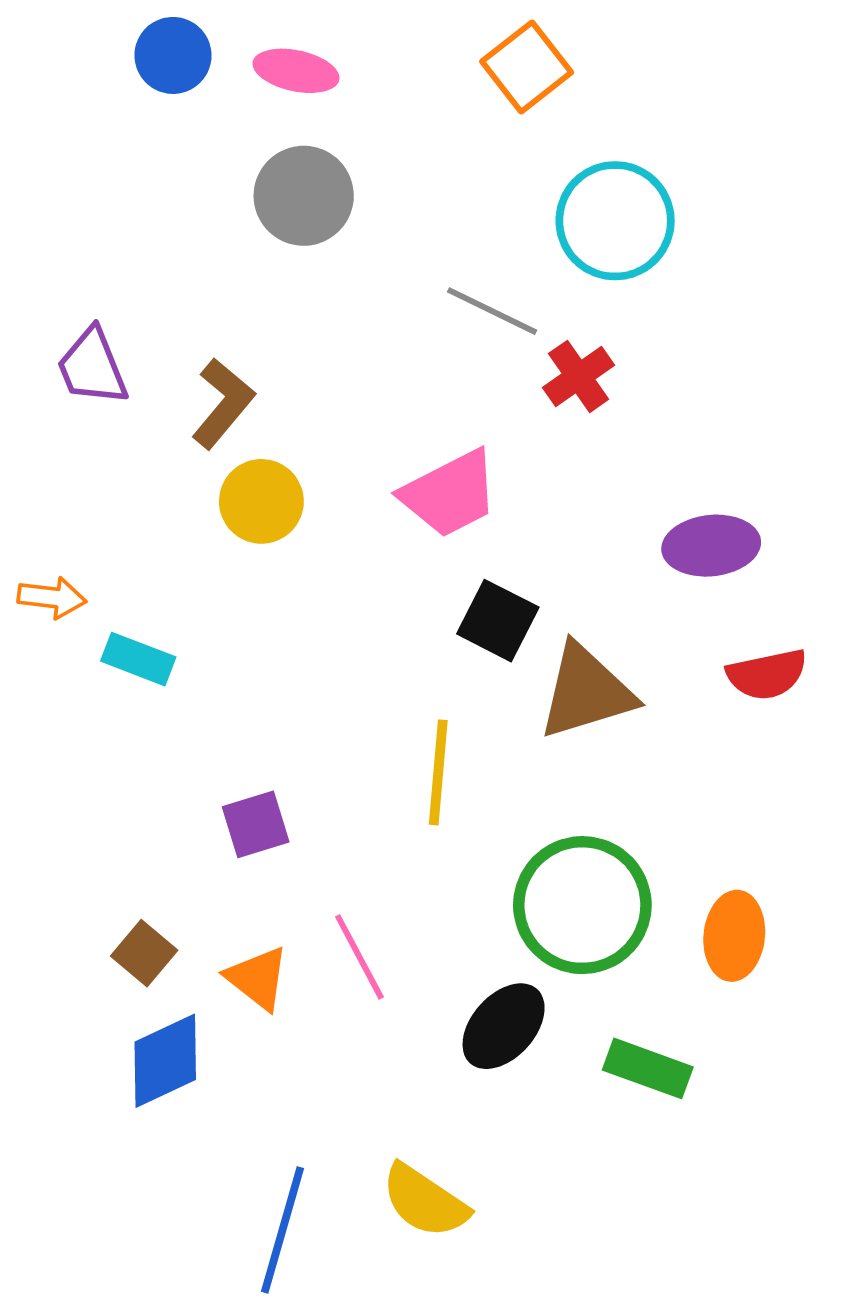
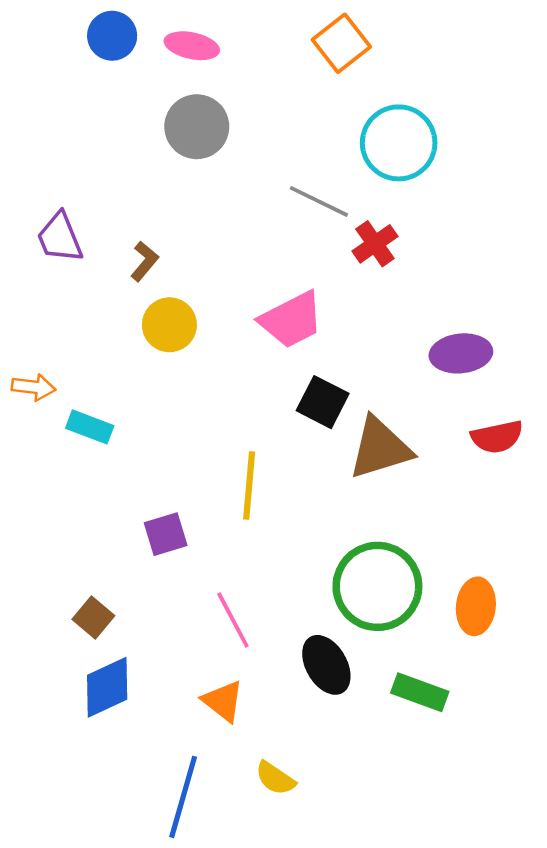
brown L-shape: (223, 403) -> (144, 261), size x0.7
yellow line: (438, 772) -> (249, 485), moved
orange triangle: (258, 978) -> (223, 701), moved
black ellipse: (504, 1026) -> (326, 665), turned -72
yellow semicircle: (425, 1201) -> (275, 778), size x0.7

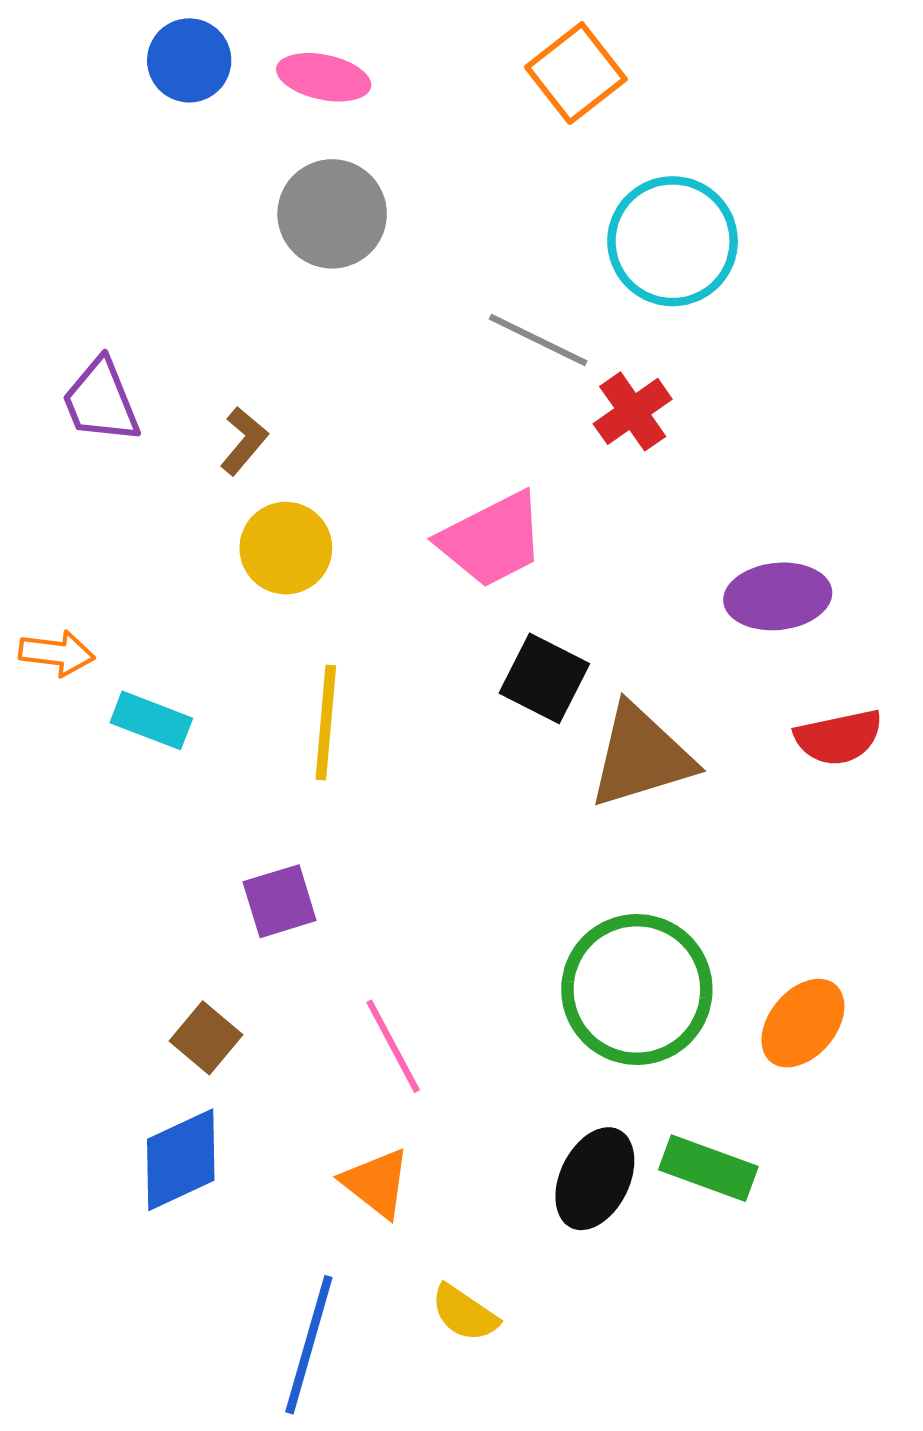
yellow line: (249, 485) -> (326, 723), moved
orange ellipse: (476, 606) -> (803, 1023), turned 34
brown square: (93, 618) -> (206, 1038), moved
black ellipse: (326, 665) -> (595, 1179), moved, turned 56

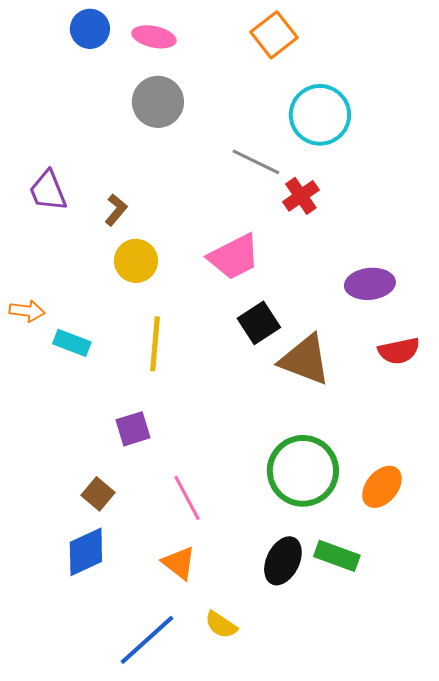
black square: (544, 678) -> (259, 323), turned 30
brown triangle: (641, 756) -> (305, 360), turned 38
blue line: (309, 1345) -> (147, 640), turned 32

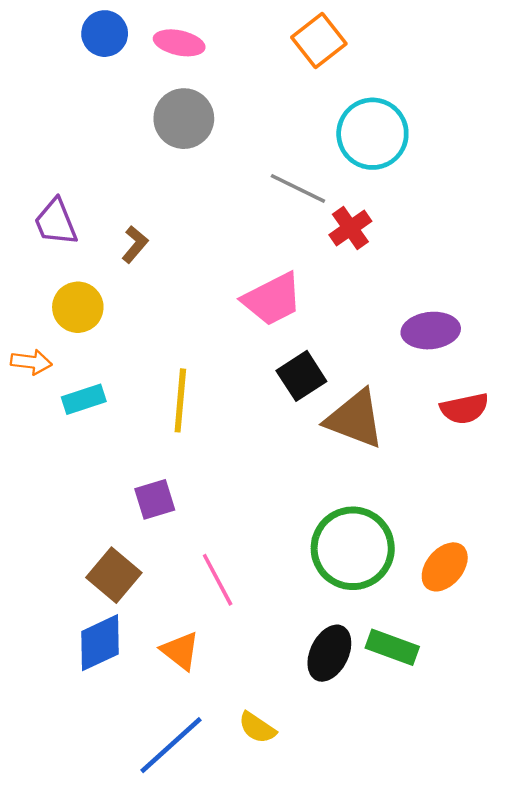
yellow circle: (136, 261) -> (78, 307), moved
cyan rectangle: (72, 343) -> (84, 399), turned -39
brown square: (98, 494) -> (114, 575), size x1.4
orange triangle: (179, 563) -> (180, 651), moved

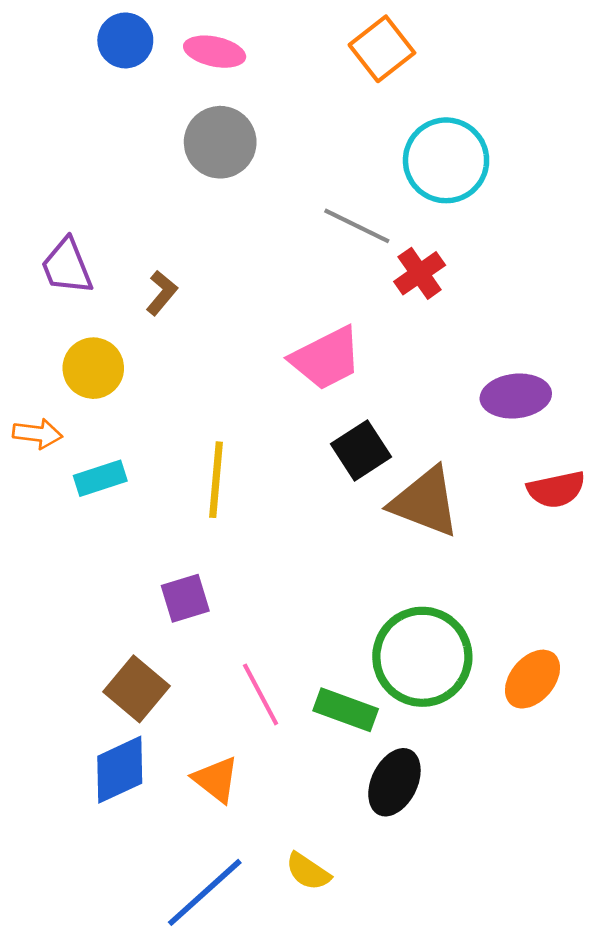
green rectangle: (392, 647) -> (346, 710), moved

